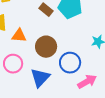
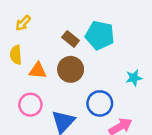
brown circle: (46, 47) -> (71, 69), moved

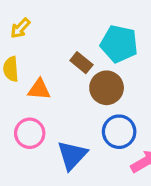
brown rectangle: (71, 39) -> (81, 63), moved
brown circle: (71, 69) -> (107, 88), moved

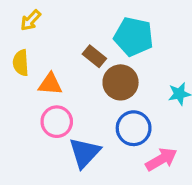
pink circle: (30, 133) -> (57, 122), moved

